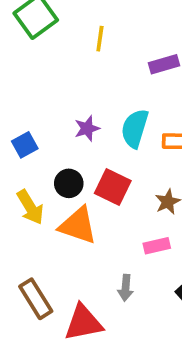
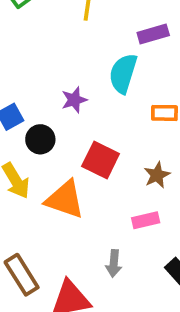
cyan semicircle: (135, 128) -> (123, 73), moved
black circle: (69, 183) -> (40, 139), moved

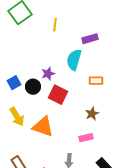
black circle: (40, 139) -> (33, 87), moved
red square: (101, 160) -> (58, 95), moved

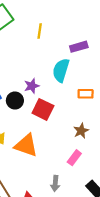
pink rectangle: (86, 138) -> (74, 158), turned -40

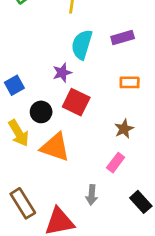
purple rectangle: (79, 47) -> (123, 37), moved
cyan semicircle: (61, 70) -> (82, 45), moved
black circle: (15, 101) -> (41, 112), moved

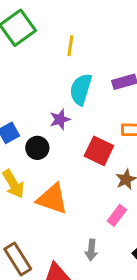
red square: (76, 102) -> (99, 151), moved
black circle: (41, 112) -> (37, 148), moved

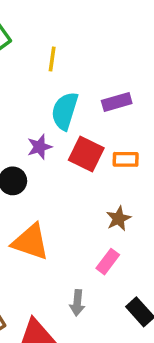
red square: (99, 151) -> (86, 154), moved

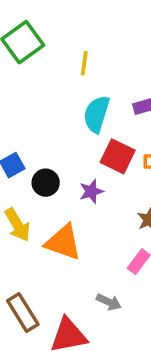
purple star: (40, 147) -> (91, 191), moved
gray arrow: (77, 303) -> (109, 302), turned -70

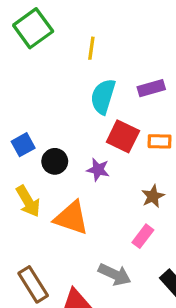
purple star: (91, 191) -> (98, 170), turned 30
gray arrow: (109, 302) -> (115, 274), size x1.4

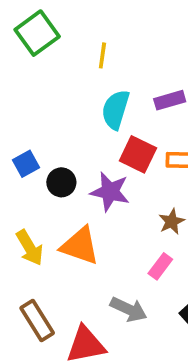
purple star: (98, 170) -> (110, 192), size x1.5
yellow arrow: (28, 201) -> (30, 248), moved

